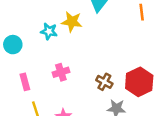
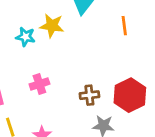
orange line: (142, 12) -> (124, 26), moved
brown cross: (104, 82) -> (89, 95), turned -35

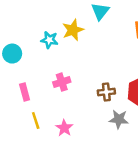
yellow star: (52, 26) -> (73, 30), turned -30

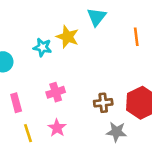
yellow star: (73, 30) -> (68, 37), turned -30
pink star: (64, 128) -> (57, 128), moved

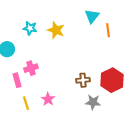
cyan triangle: (97, 17) -> (92, 16), moved
cyan star: (42, 47) -> (30, 28), moved
pink cross: (56, 92) -> (31, 68), moved

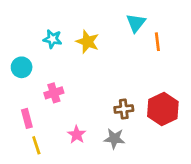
pink rectangle: (17, 80) -> (27, 118), moved
gray star: (93, 102) -> (114, 139), moved
yellow line: (26, 103) -> (36, 145), moved

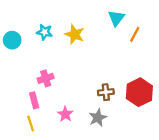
orange line: (157, 42) -> (135, 34), turned 35
cyan circle: (22, 67) -> (12, 40), moved
pink rectangle: (27, 118) -> (34, 100), moved
gray star: (114, 139) -> (98, 118), turned -30

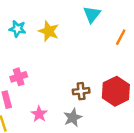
orange line: (135, 34) -> (121, 37), moved

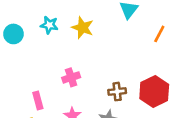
pink cross: (19, 77) -> (71, 77), moved

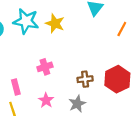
cyan star: (49, 25) -> (26, 21), size x1.6

